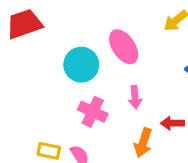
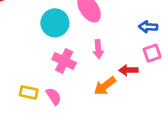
orange arrow: (143, 143) -> (105, 86), turned 35

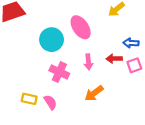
red arrow: (128, 70) -> (114, 59), moved

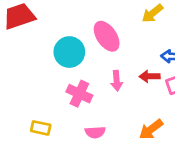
orange arrow: (94, 93) -> (151, 129), moved
pink semicircle: (50, 102) -> (95, 132), moved, turned 120

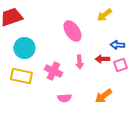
cyan circle: (69, 52) -> (24, 48), moved
yellow rectangle: (41, 128) -> (21, 76), moved, size x1.5

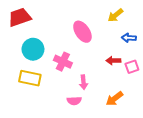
blue arrow: (117, 45) -> (129, 38), moved
pink arrow: (79, 62) -> (83, 82), moved
pink cross: (53, 71) -> (63, 62), moved

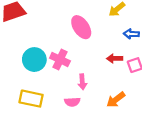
cyan circle: (33, 49) -> (34, 60), moved
yellow rectangle: (30, 78) -> (31, 99), moved

